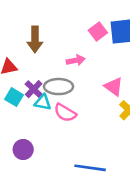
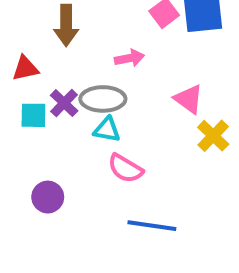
cyan square: (14, 97) -> (33, 115), turned -30
cyan triangle: (43, 102) -> (107, 130), moved
pink semicircle: (65, 113) -> (125, 168), moved

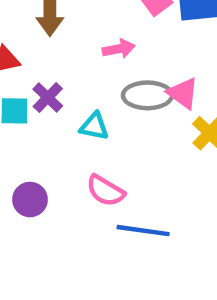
gray ellipse: (103, 99) -> (147, 95), moved
pink semicircle: (125, 168) -> (105, 191), moved

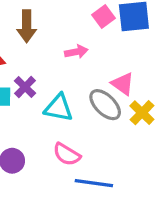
gray ellipse: (147, 95) -> (105, 105), moved, turned 44
cyan triangle: (94, 126) -> (59, 108), size x1.4

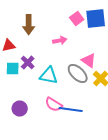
blue line: (94, 183) -> (71, 110), moved

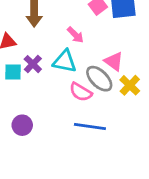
pink arrow: (60, 41) -> (75, 35), turned 56
cyan triangle: (49, 76) -> (65, 61), moved
pink semicircle: (54, 105) -> (81, 92), moved

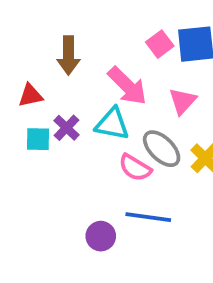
pink arrow: (75, 35) -> (127, 86), size x1.6
pink triangle: (114, 61) -> (183, 101), moved, turned 36
purple circle: (22, 125) -> (101, 236), moved

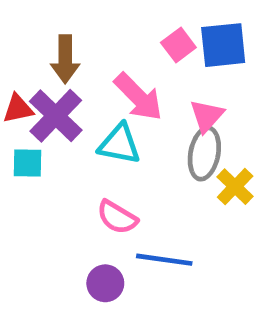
purple cross: (67, 128) -> (56, 116), moved, size x1.6
gray ellipse: (162, 149) -> (204, 154), moved, turned 57
pink semicircle: (135, 168) -> (117, 217), moved

